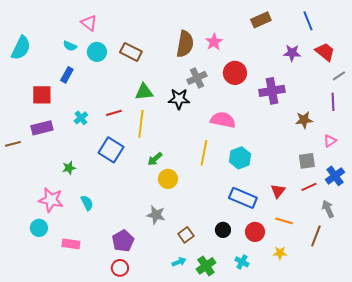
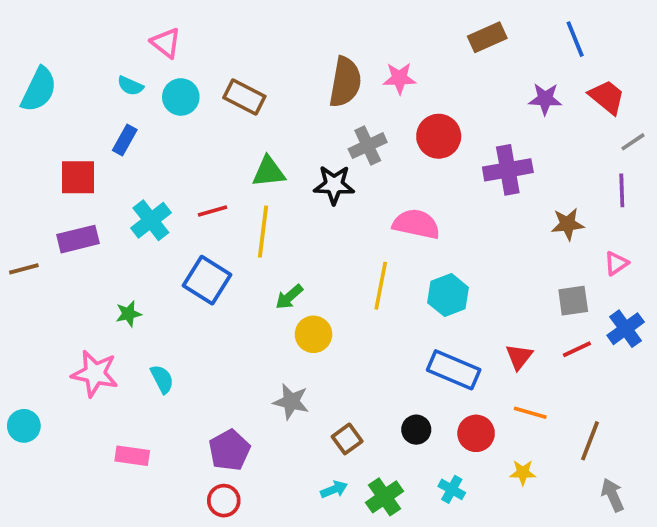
pink star: (214, 42) -> (399, 78), turned 30
cyan cross: (81, 118) -> (151, 220), size x1.5
gray arrow: (328, 209) -> (612, 495), moved
cyan circle: (39, 228) -> (24, 426), moved

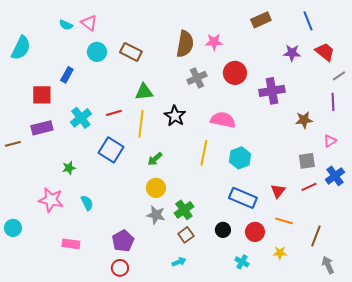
cyan semicircle: (130, 86) -> (66, 25), moved
black star: (334, 185) -> (175, 116), moved, turned 30
yellow circle: (313, 334) -> (156, 188), moved
green cross: (384, 497) -> (184, 210), moved

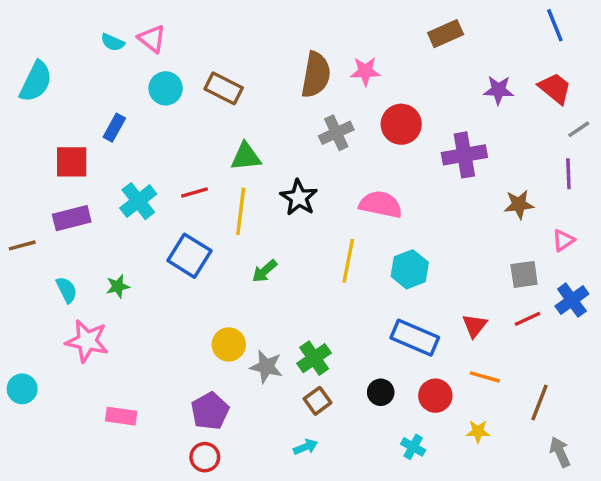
blue line: (308, 21) -> (555, 25), moved
yellow circle: (156, 188) -> (229, 344), moved
cyan semicircle: (87, 203) -> (67, 290), moved

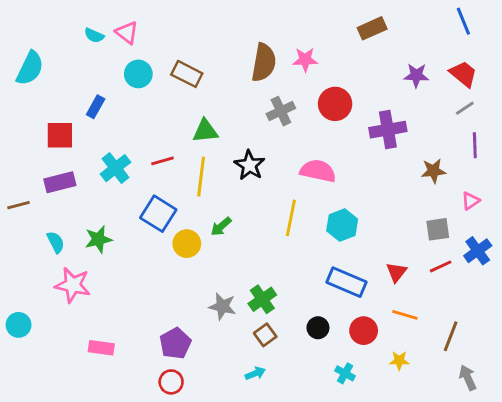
gray line: (579, 129) -> (465, 108), moved
green star: (118, 286) -> (98, 239), size x1.4
yellow circle: (229, 344) -> (187, 244), moved

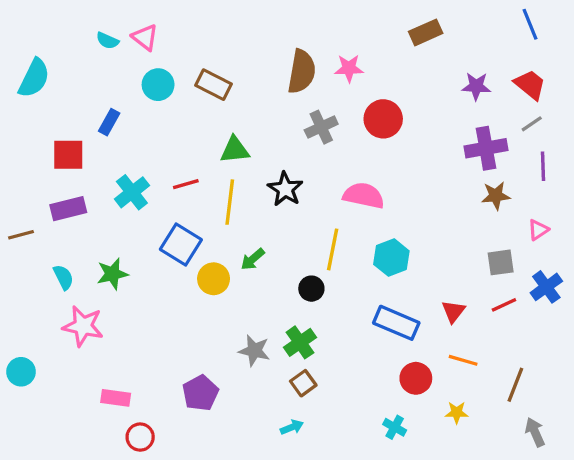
purple cross: (388, 130) -> (486, 148), moved
black circle: (318, 328) -> (311, 289), moved
red circle: (171, 382) -> (140, 437), moved

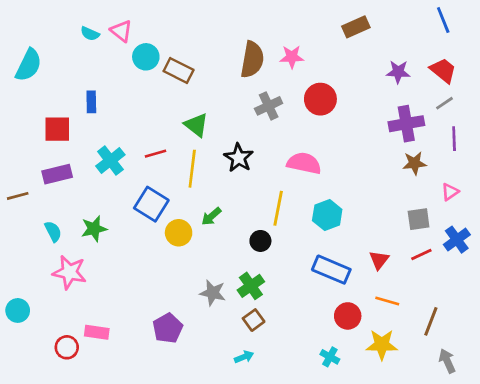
cyan circle: (158, 85) -> (146, 57), moved
blue rectangle: (109, 122) -> (91, 102), turned -30
green triangle: (235, 150) -> (196, 125), turned 44
yellow star: (457, 413) -> (382, 345), size x1.6
red circle: (140, 437) -> (67, 347), moved

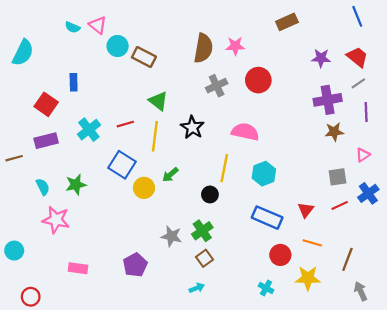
red square: (57, 129) -> (46, 104), turned 35
red circle: (67, 347) -> (31, 297), moved

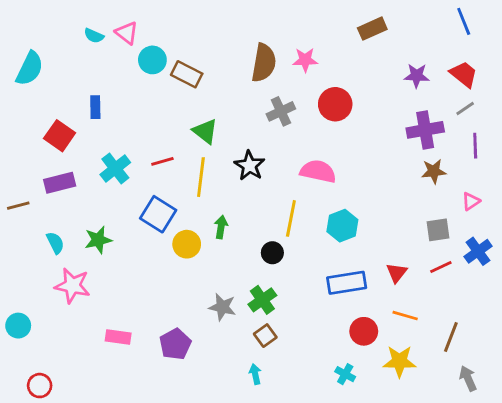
green arrow: (170, 175) -> (221, 227), turned 140
blue rectangle: (267, 218) -> (347, 283), turned -32
pink rectangle: (78, 268) -> (118, 337), moved
cyan arrow: (197, 288) -> (255, 374), turned -80

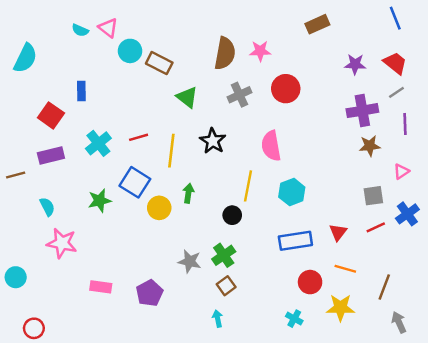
green triangle: (205, 131) -> (187, 97), moved
pink semicircle: (318, 171) -> (271, 146), turned -112
green star: (98, 240) -> (100, 201), moved

